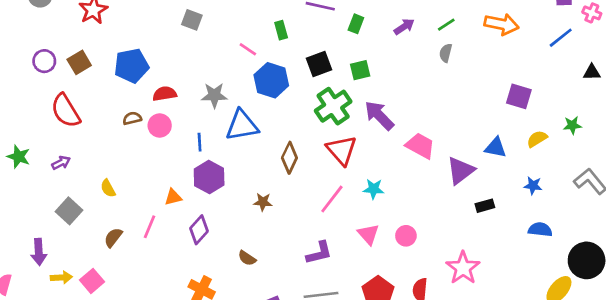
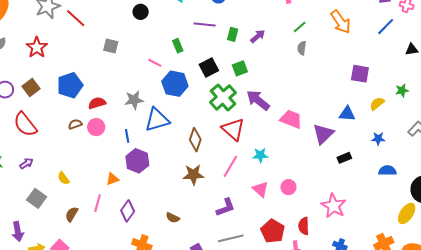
orange arrow: (502, 24) -> (341, 22), turned 50
purple arrow: (404, 27) -> (258, 36), moved
brown star: (263, 202) -> (193, 175), moved, size x1.5
purple diamond: (199, 230) -> (128, 211), moved

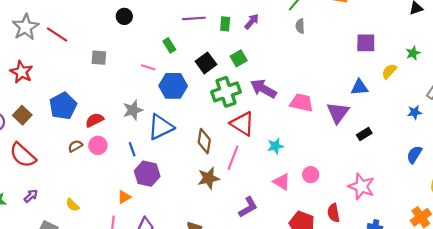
green cross: (223, 97) -> (226, 92), turned 32
blue star: (378, 139) -> (415, 112), moved
pink line: (230, 166) -> (233, 158), moved
blue semicircle: (387, 171) -> (414, 155), moved, turned -48

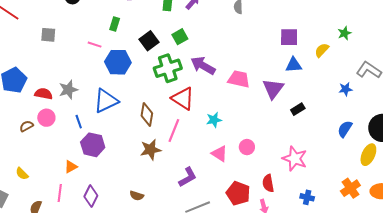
purple square: (366, 43) -> (289, 37), moved
green rectangle: (169, 45) -> (115, 24), turned 48
gray star: (133, 110) -> (68, 90), moved
red semicircle: (95, 120) -> (44, 94), turned 36
brown semicircle: (75, 146) -> (26, 126), moved

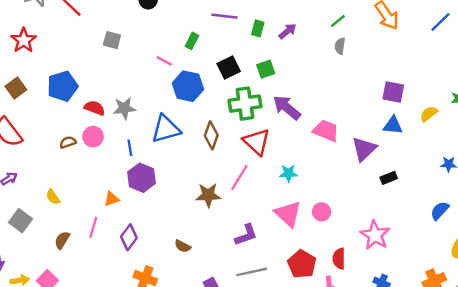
brown diamond: (147, 115) -> (211, 135), moved
pink triangle: (219, 154) -> (288, 214), size x1.4

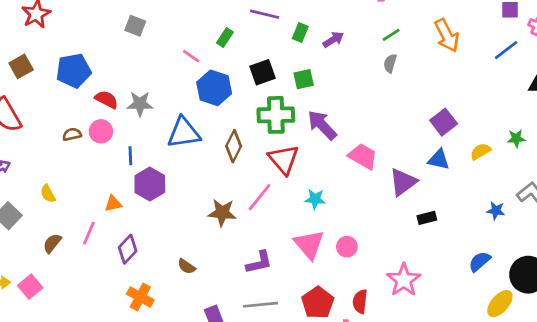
purple square: (393, 92) -> (444, 122), turned 35
blue line: (130, 148) -> (130, 156), moved

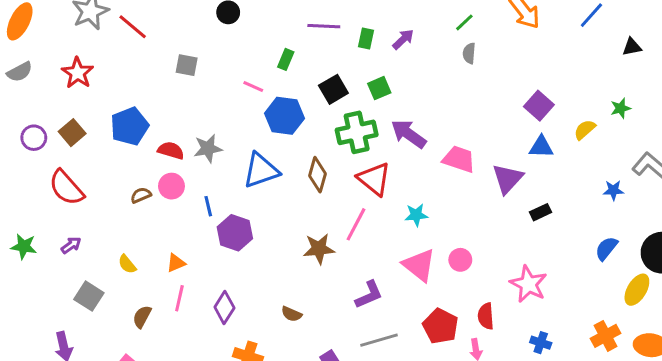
orange triangle: (113, 204) -> (176, 263), moved

